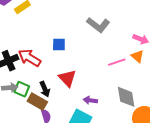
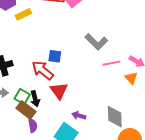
red arrow: (29, 58) -> (43, 70), moved
pink line: (117, 62) -> (111, 63), moved
green square: (22, 89) -> (22, 97), moved

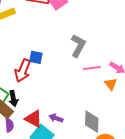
gray L-shape: (96, 42) -> (78, 46), turned -110
red arrow: (43, 70) -> (23, 71), turned -110
red triangle: (59, 91) -> (34, 119), moved, turned -30

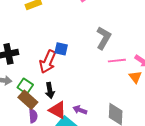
black arrow: (13, 98) -> (50, 90), moved

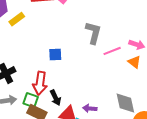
red arrow: (48, 62) -> (40, 83), moved

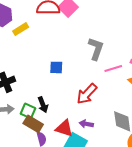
red arrow: (40, 83) -> (87, 94), moved, turned 30
black arrow: (56, 98) -> (43, 105), moved

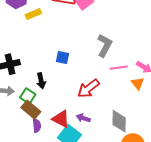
black arrow: (43, 105) -> (41, 81), moved

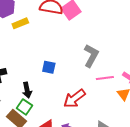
green square: (28, 96) -> (24, 107), moved

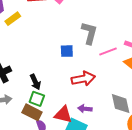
blue square: (49, 67) -> (67, 51), moved
red arrow: (74, 99) -> (83, 79), turned -140

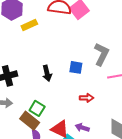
red arrow: (83, 79) -> (87, 98), size x0.6
black arrow: (35, 82) -> (47, 73), moved

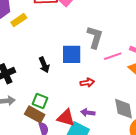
blue square: (76, 67) -> (72, 54), size x1.5

